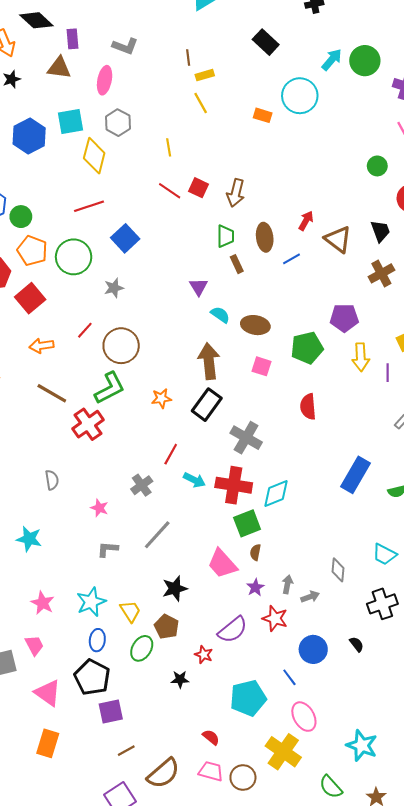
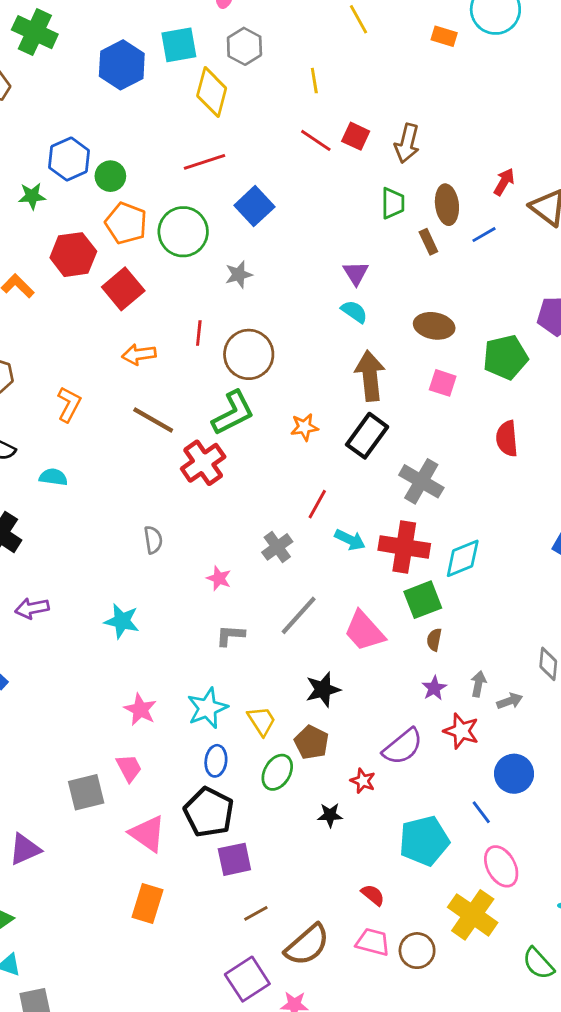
brown rectangle: (237, 264) -> (428, 242), moved
cyan semicircle: (220, 315) -> (354, 312), moved
red line: (85, 330) -> (199, 333), turned -36
pink trapezoid: (222, 564) -> (364, 631), moved

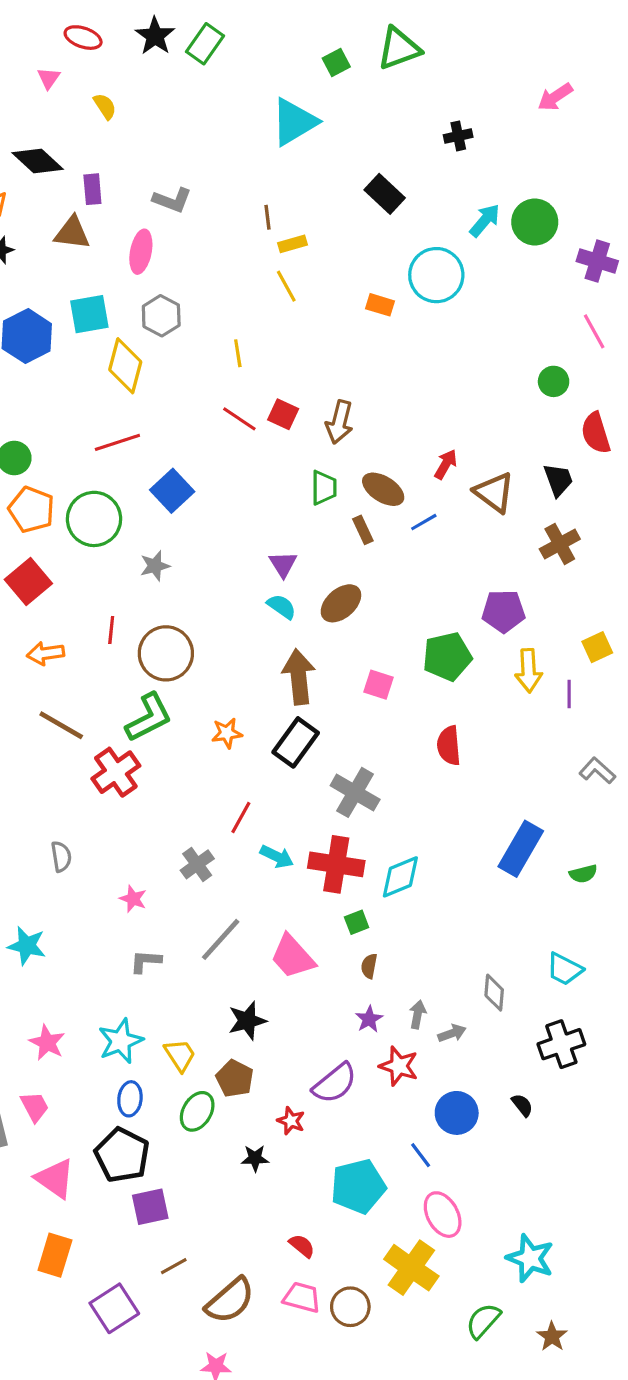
brown ellipse: (447, 205) -> (383, 489), turned -51
brown ellipse: (434, 326) -> (341, 603), moved, turned -51
green square: (423, 600) -> (357, 922), size x0.6
green semicircle: (538, 963) -> (483, 1321), turned 84
purple square: (247, 979) -> (114, 1308), moved

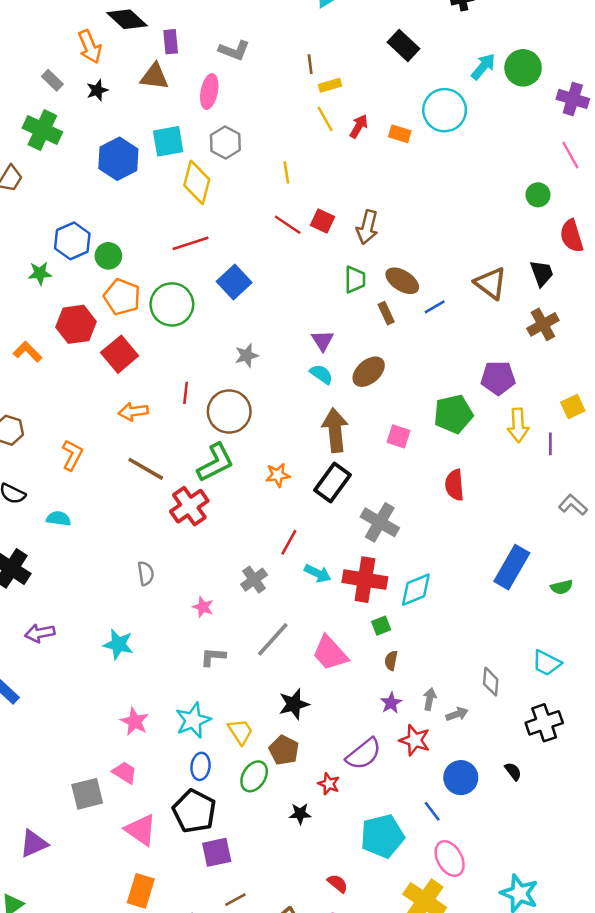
red arrow: (446, 464) -> (359, 126), moved
gray star: (155, 566) -> (247, 355), moved
pink trapezoid: (35, 1107) -> (125, 773), turned -30

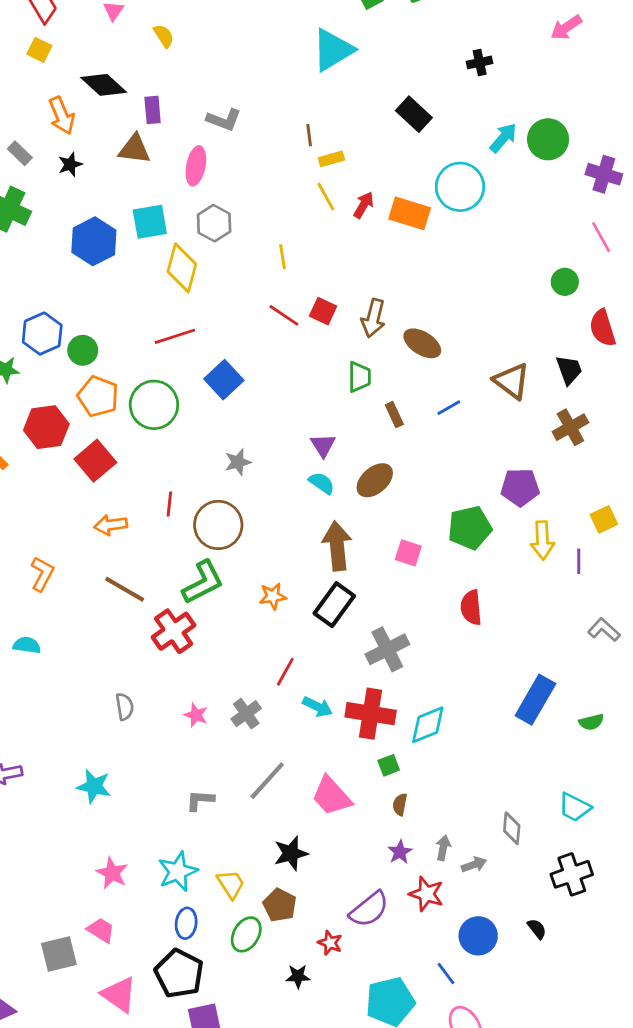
orange rectangle: (400, 134) -> (410, 213), size x1.6
brown ellipse: (402, 281) -> (422, 343), moved
gray cross: (380, 522) -> (387, 649), turned 33
pink star: (203, 607) -> (196, 715), moved

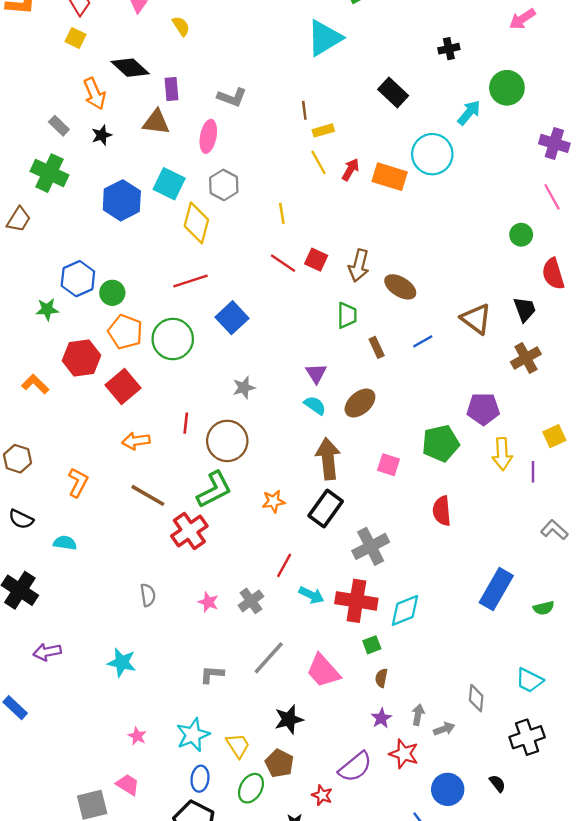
green circle: (548, 139) -> (507, 88), moved
cyan square: (150, 222) -> (169, 184), turned 36
pink star: (112, 873) -> (137, 736), size x0.7

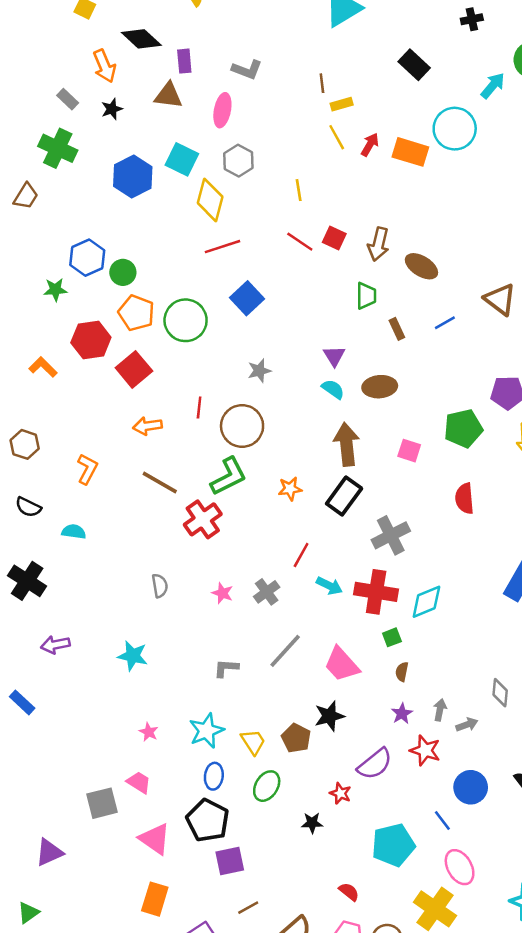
red line: (191, 281) -> (222, 247), moved
brown ellipse: (360, 403) -> (380, 387), turned 36
black star: (289, 719) -> (329, 716), moved
brown pentagon: (279, 763) -> (296, 738), moved

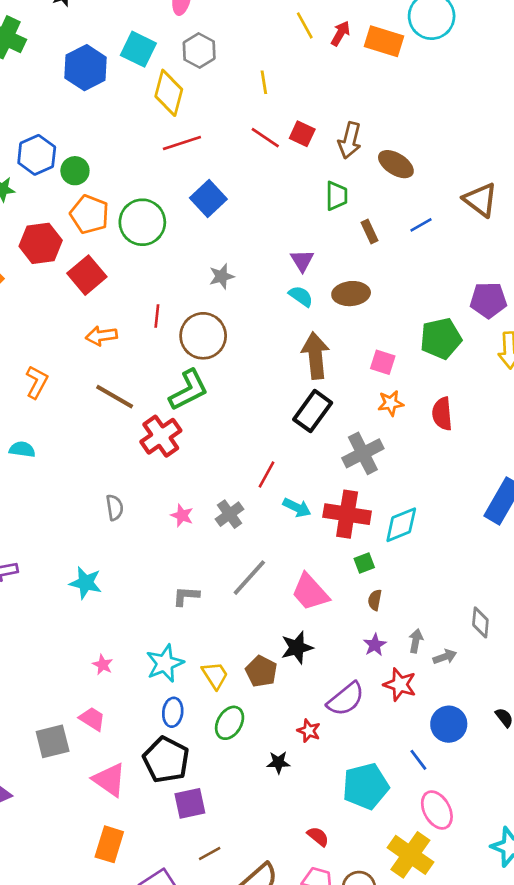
orange star: (290, 489) -> (391, 403), moved

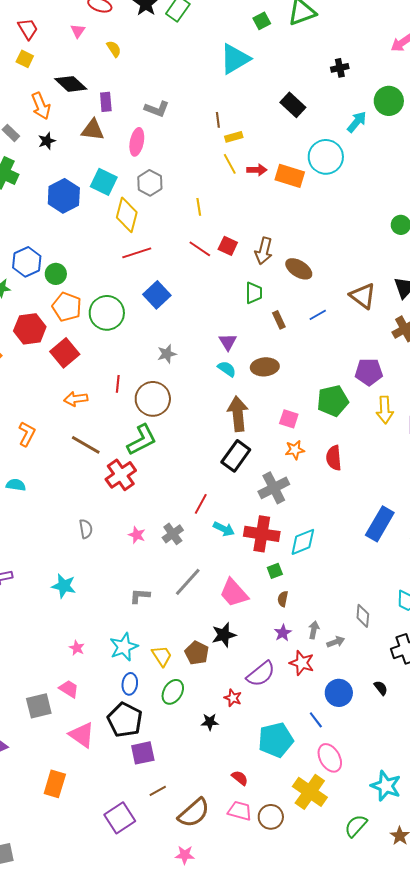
red arrow: (340, 33) -> (257, 170), turned 60
orange rectangle: (109, 844) -> (55, 784), moved

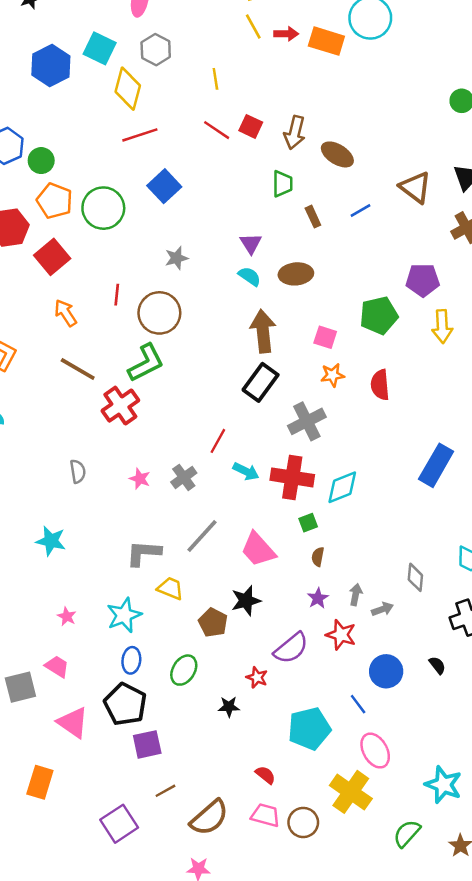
orange arrow: (76, 399) -> (66, 313), turned 65
gray L-shape: (140, 596) -> (144, 553), size x1.4
yellow trapezoid: (162, 656) -> (170, 588), moved, turned -35

